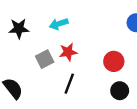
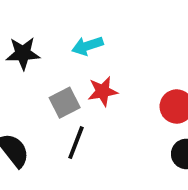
black line: (69, 84) -> (76, 143), moved

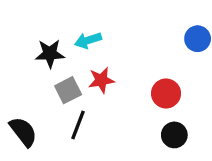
black star: (23, 53) -> (50, 54), moved

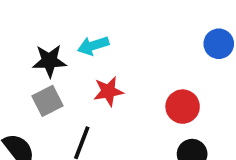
gray square: (68, 90) -> (47, 101), moved

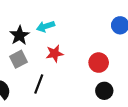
black star: (49, 61) -> (20, 35), turned -30

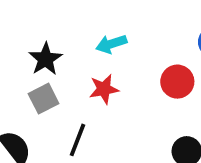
cyan arrow: (46, 26) -> (111, 44), moved
red circle: (99, 63) -> (177, 82), moved

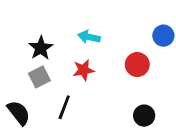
cyan arrow: (111, 44) -> (89, 37), turned 30

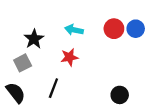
red circle: (137, 65) -> (114, 29), moved
gray square: (39, 77) -> (23, 63), moved

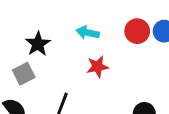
red star: (69, 57) -> (97, 67), moved

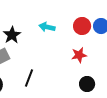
red star: (97, 67) -> (79, 55), moved

